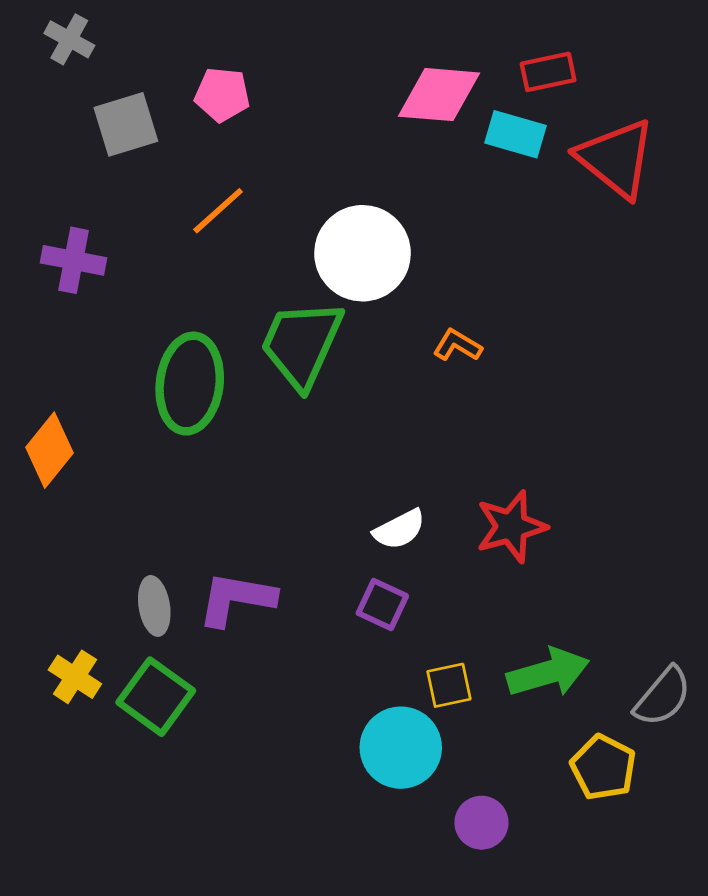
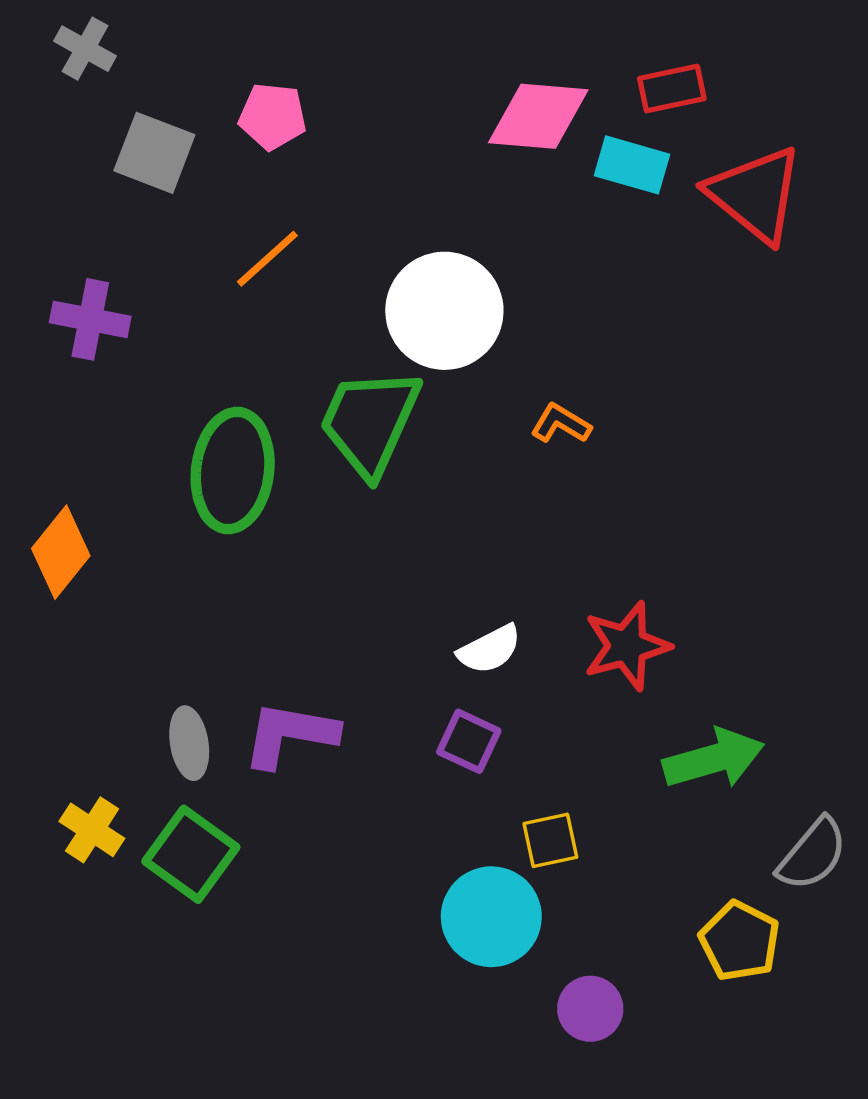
gray square: (126, 124) -> (154, 153), turned 38
green arrow: (548, 673) -> (714, 759), moved

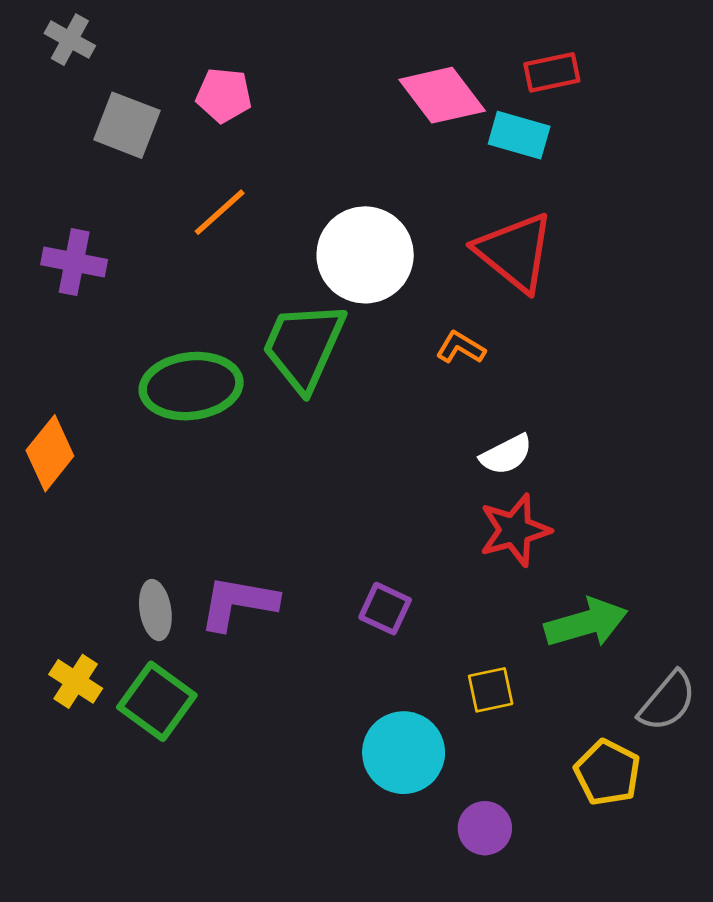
pink diamond: (538, 116) -> (442, 95), turned 48
red triangle: (755, 194) -> (515, 252), moved
green ellipse: (233, 471) -> (191, 386), turned 76
white semicircle: (490, 649) -> (506, 455), moved
yellow square: (550, 840) -> (491, 690), moved

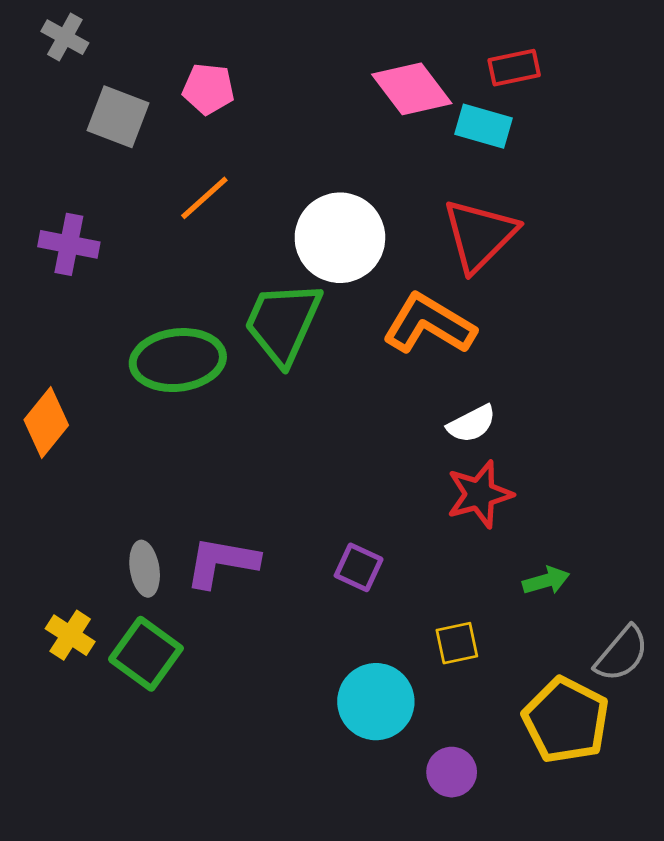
red triangle: (515, 252) -> (480, 235), turned 36
orange L-shape: (461, 348) -> (429, 324), size x2.0
green arrow: (586, 623) -> (546, 581), size x0.6
yellow pentagon: (607, 773) -> (566, 720), size x1.4

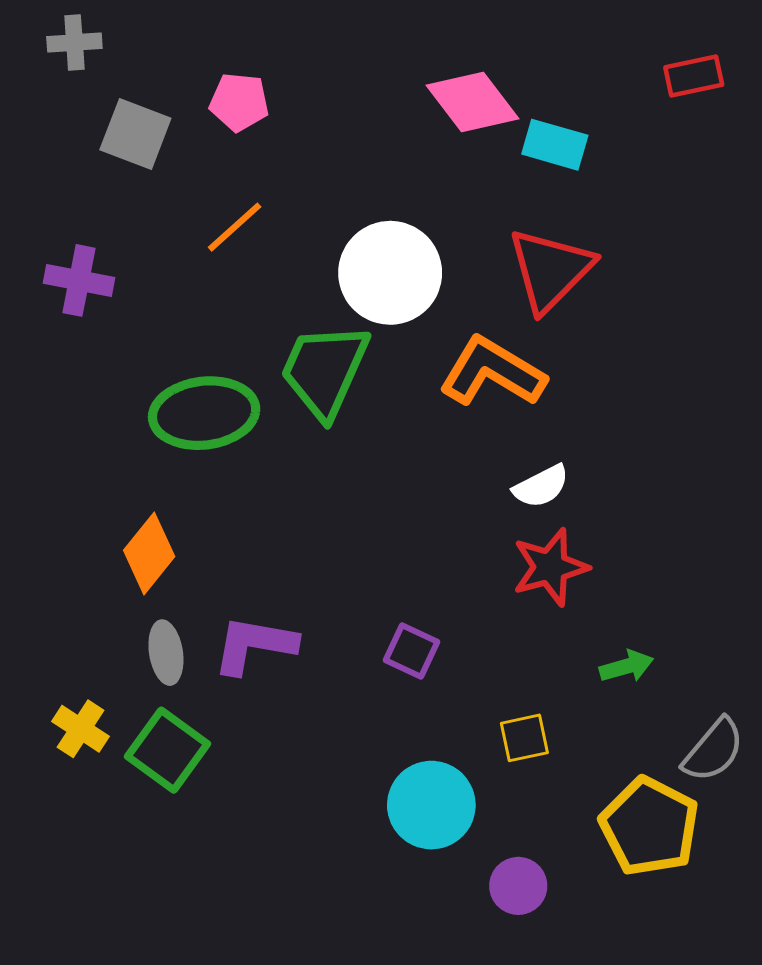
gray cross: (65, 37) -> (74, 43), turned -33
red rectangle: (514, 68) -> (694, 76), moved
orange diamond: (46, 422) -> (149, 553), moved

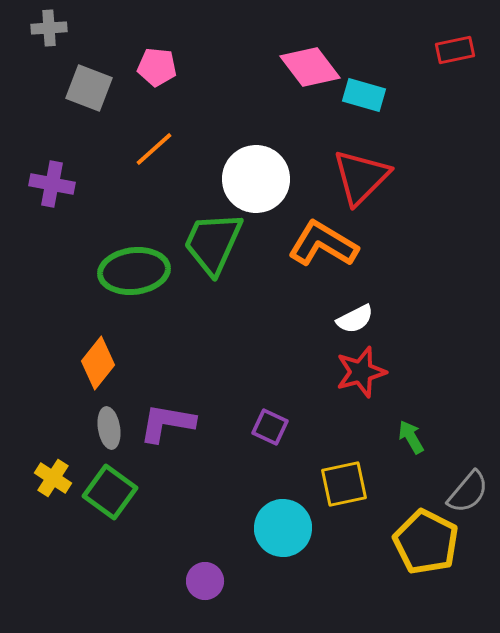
green arrow: (627, 666) -> (411, 437), turned -104
yellow square: (524, 738) -> (344, 484), size x1.4
purple circle: (518, 886) -> (205, 581), moved

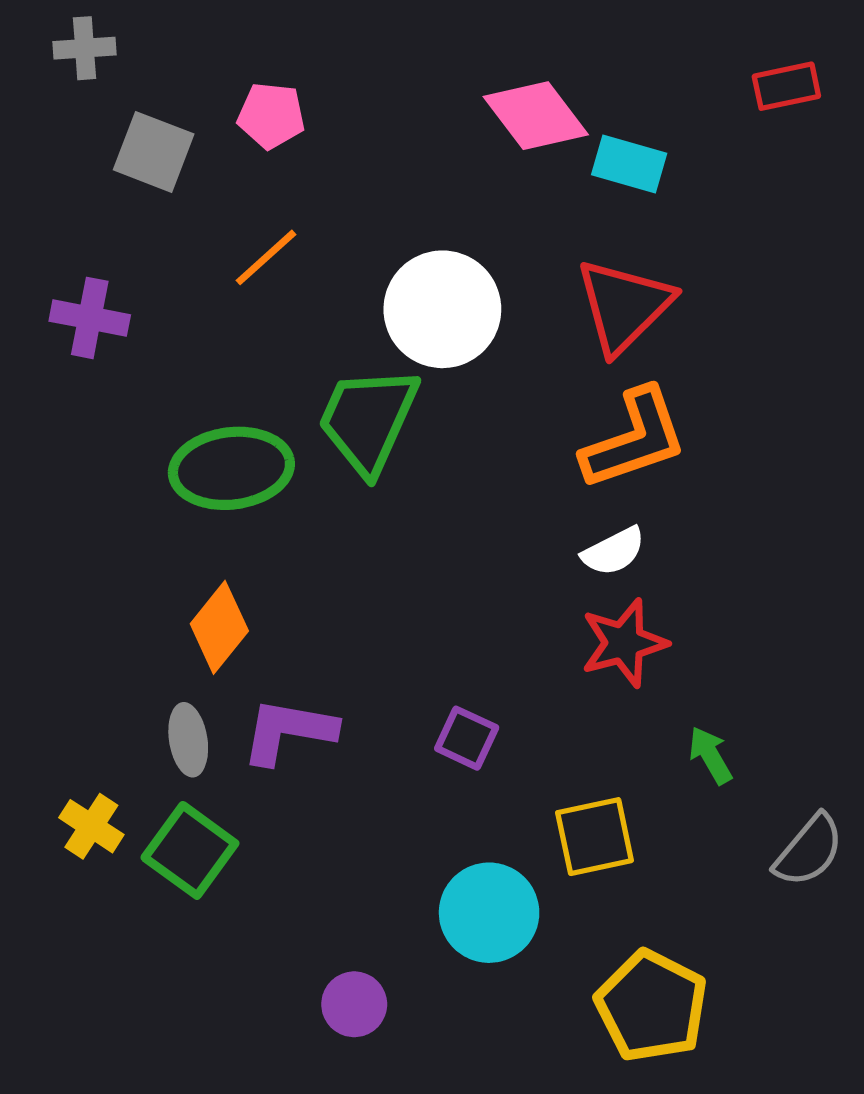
orange L-shape: (323, 244) -> (634, 439), moved, turned 130
orange diamond: (98, 363) -> (219, 627), moved
yellow pentagon: (426, 542) -> (652, 1006), moved

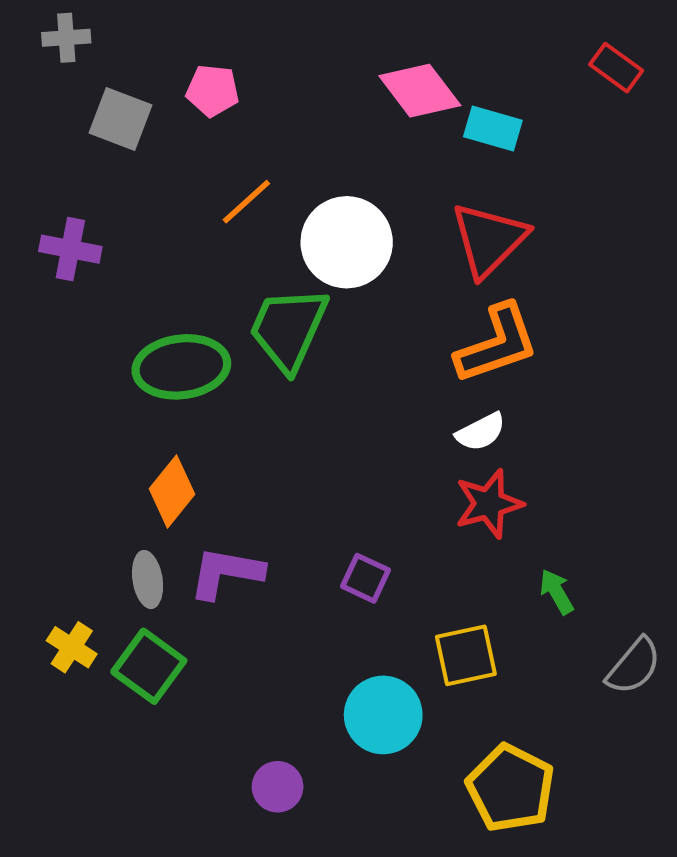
red rectangle: (786, 86) -> (616, 68), turned 48
orange line: (266, 257) -> (246, 202), moved

